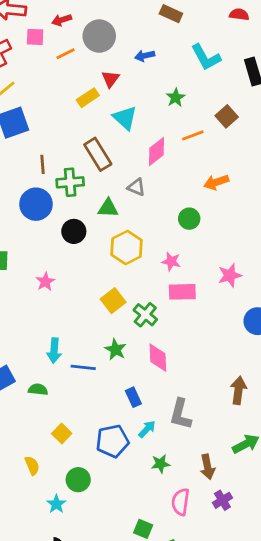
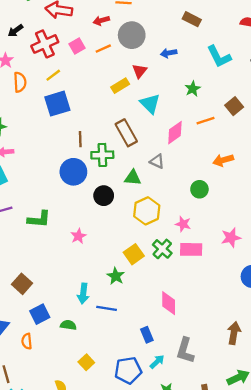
pink square: (35, 37) -> (77, 46), moved, turned -35
green cross: (145, 315) -> (162, 249), moved
green star: (116, 350) -> (116, 276), moved

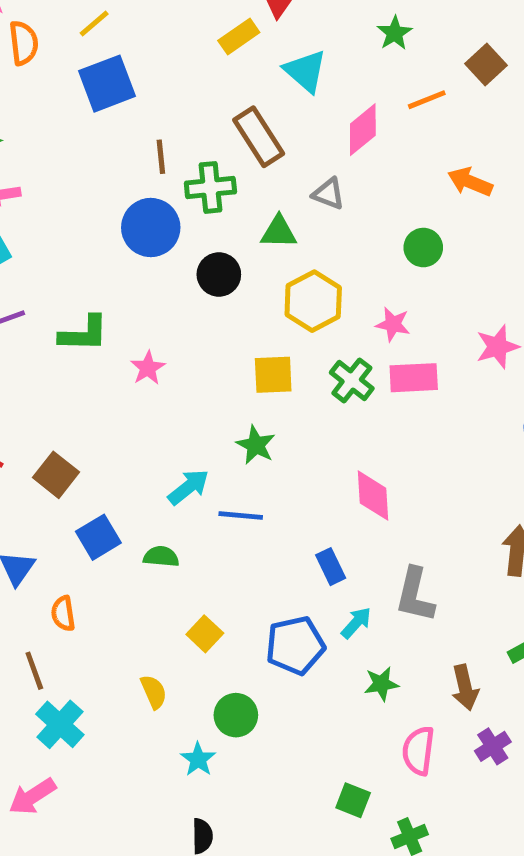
orange arrow: (223, 160) -> (470, 182), turned 42
pink star: (78, 236) -> (148, 368), moved
yellow square: (134, 254) -> (273, 375), moved, turned 36
cyan arrow: (83, 294) -> (188, 487), turned -132
orange semicircle: (27, 341) -> (63, 614), moved

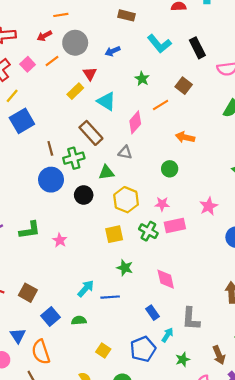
green star: (256, 445) -> (125, 268), moved
orange semicircle: (63, 614) -> (41, 352), size x1.6

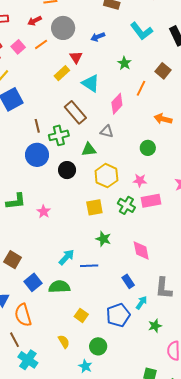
orange line: (161, 105) -> (141, 88), turned -35
green semicircle: (79, 320) -> (59, 287), size x1.5

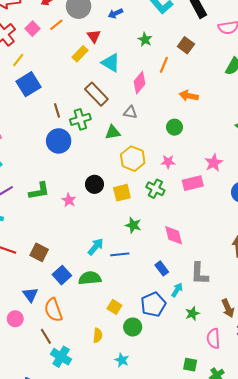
black circle: (67, 170) -> (94, 184), moved
pink rectangle: (151, 201) -> (193, 183), moved
yellow semicircle: (64, 342) -> (98, 335), turned 40
green circle: (98, 346) -> (133, 327), moved

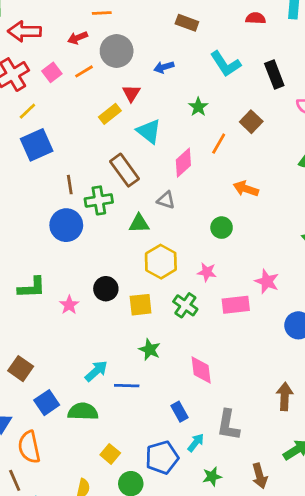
pink star: (214, 163) -> (267, 281), turned -30

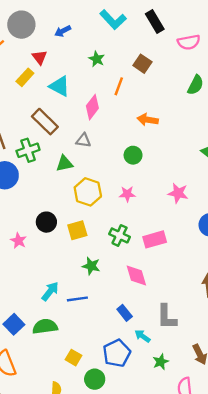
green cross: (185, 305) -> (120, 235), moved
pink rectangle: (236, 305) -> (155, 239), moved
cyan arrow: (196, 443) -> (142, 336), turned -84

